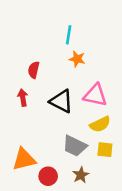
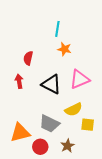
pink triangle: (95, 95) -> (80, 79), turned -35
yellow semicircle: (100, 124) -> (74, 109), moved
gray trapezoid: (75, 146) -> (49, 124), moved

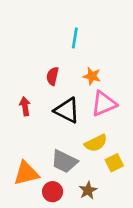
orange star: (64, 49) -> (92, 76), moved
red semicircle: (28, 58) -> (53, 76), moved
yellow square: (88, 125) -> (114, 163), turned -32

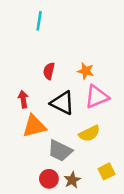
cyan line: (75, 38) -> (39, 21), moved
yellow square: (114, 163) -> (107, 171), moved
orange triangle: (26, 173) -> (34, 126), moved
brown star: (88, 190) -> (72, 180), moved

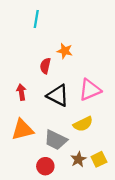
orange star: (86, 71) -> (65, 51), moved
orange triangle: (34, 126) -> (23, 130), moved
brown star: (72, 180) -> (78, 159), moved

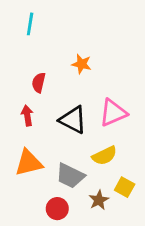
cyan line: (36, 19) -> (30, 24), moved
red semicircle: (45, 66) -> (39, 83), moved
yellow square: (99, 159) -> (125, 187), moved, turned -35

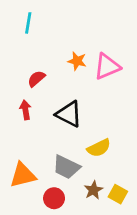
red semicircle: (39, 83) -> (36, 79), turned 36
pink triangle: (113, 113) -> (107, 66), moved
orange triangle: (29, 163) -> (23, 175), moved
yellow square: (125, 187) -> (118, 194), moved

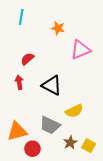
orange star: (77, 61) -> (58, 28), moved
red circle: (54, 198) -> (32, 149), moved

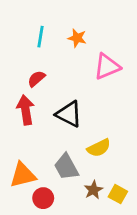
cyan line: (21, 17) -> (40, 37), moved
red arrow: (19, 82) -> (26, 110), size x1.5
gray trapezoid: (50, 125) -> (66, 167), turned 35

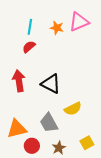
pink triangle: (107, 66) -> (79, 22), moved
red semicircle: (36, 79) -> (29, 47), moved
brown star: (93, 190) -> (59, 148), moved
yellow square: (118, 194) -> (87, 143), turned 32

